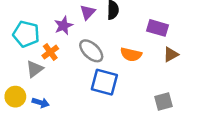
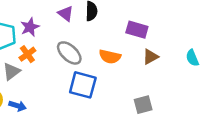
purple triangle: (88, 12) -> (66, 14), turned -35
purple star: (64, 26) -> (30, 27), moved

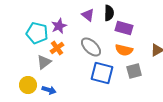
purple rectangle: (137, 30) -> (124, 28), moved
gray square: (143, 105) -> (134, 71), moved

